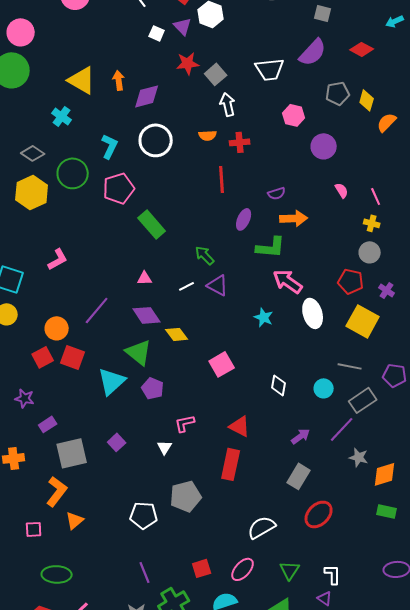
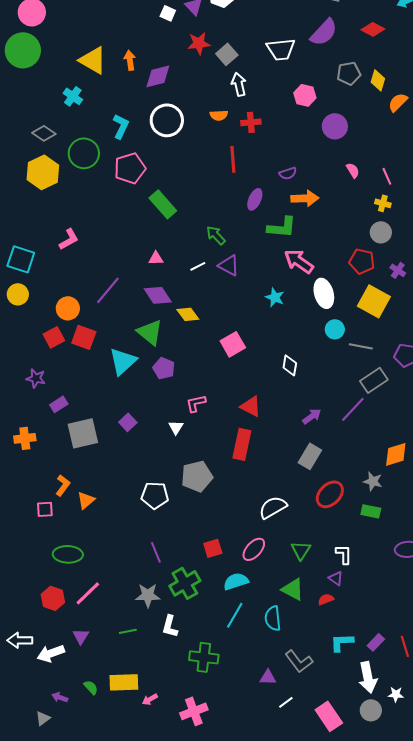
cyan circle: (324, 388) -> (335, 329), moved
gray star: (359, 457) -> (373, 481), moved
orange L-shape: (57, 491) -> (63, 485), moved, size x0.7
green rectangle: (387, 511) -> (371, 511), moved

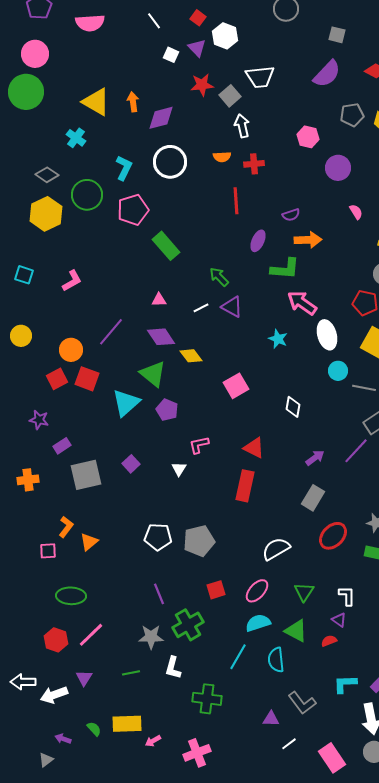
white trapezoid: (281, 49) -> (260, 77), moved
cyan square: (21, 259) -> (24, 275), moved, size x0.7
gray pentagon: (197, 476) -> (199, 541), moved
cyan semicircle: (236, 581) -> (258, 623), moved

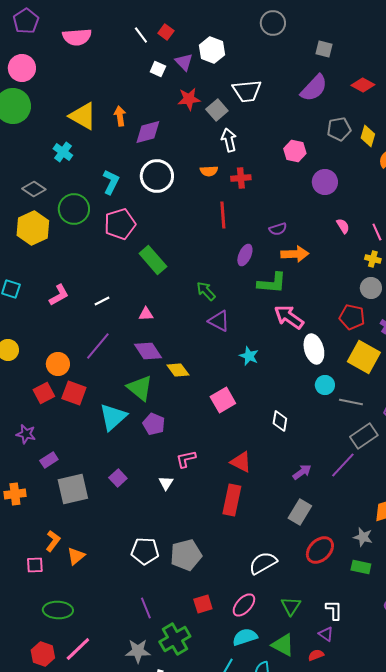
red square: (198, 18) -> (166, 32), moved
white line: (201, 308) -> (102, 301), moved
cyan star: (278, 339) -> (249, 356), moved

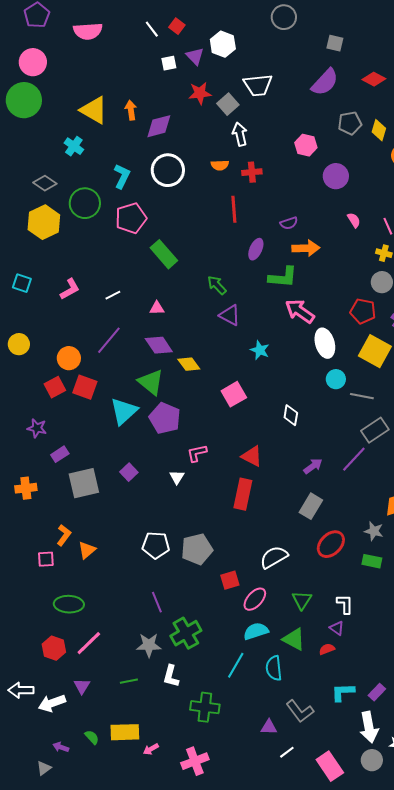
white square: (158, 69) -> (169, 63), turned -35
purple pentagon: (154, 424) -> (165, 418), size x1.4
red square: (203, 604) -> (230, 580), moved

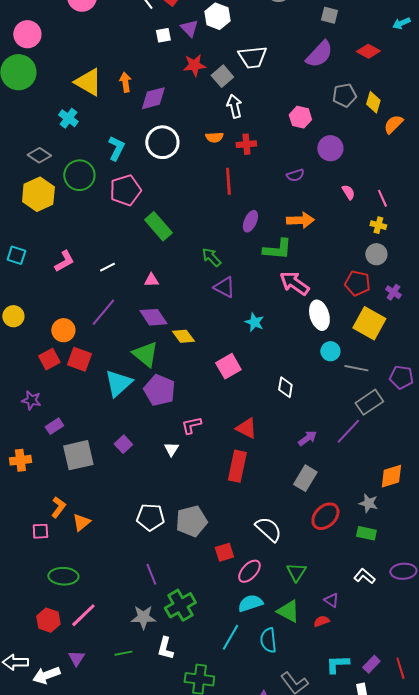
purple semicircle: (289, 223) -> (295, 175), moved
white semicircle: (274, 557) -> (268, 529), turned 72
white L-shape: (345, 604) -> (364, 576), moved, turned -50

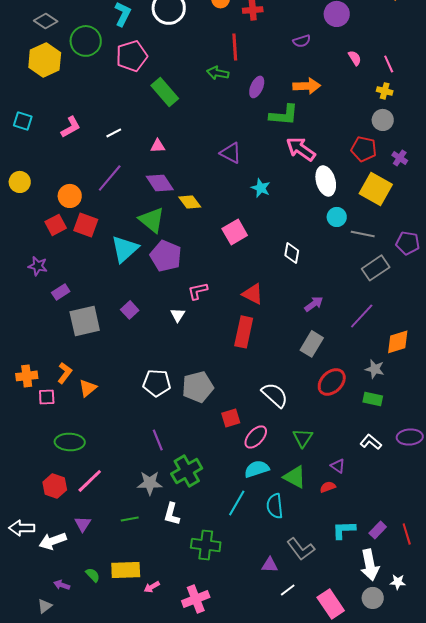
green arrow: (211, 257) -> (218, 73), moved, turned -35
purple line: (348, 431) -> (362, 316), moved
orange cross: (20, 460) -> (27, 376), moved

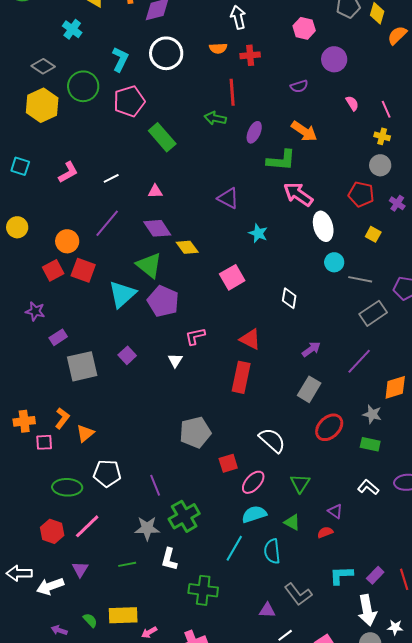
orange arrow: (307, 86) -> (304, 131), turned 36
yellow square: (376, 189) -> (373, 234), size x0.5
white pentagon: (157, 383) -> (107, 473), moved
green triangle: (295, 477) -> (292, 522), size x0.7

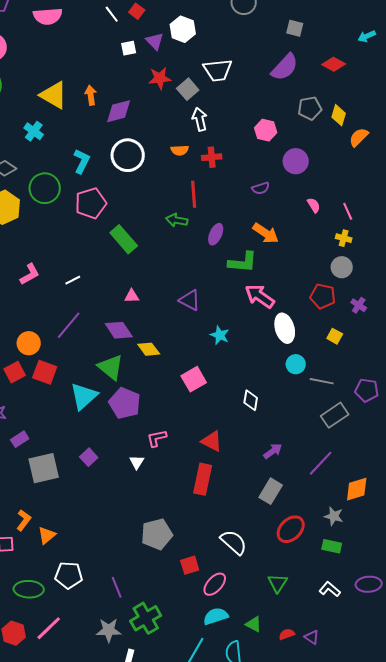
pink triangle: (155, 191) -> (132, 296), moved
green triangle: (300, 483) -> (278, 583), moved
purple triangle: (335, 511) -> (312, 637), moved

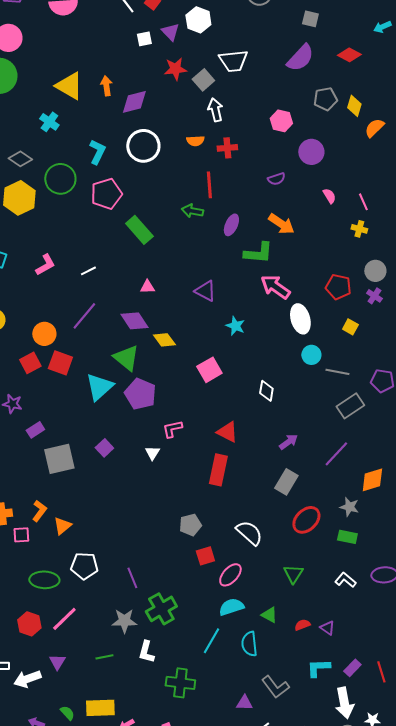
gray circle: (342, 267) -> (375, 271), moved
gray pentagon: (157, 534) -> (190, 525), moved, size x0.7

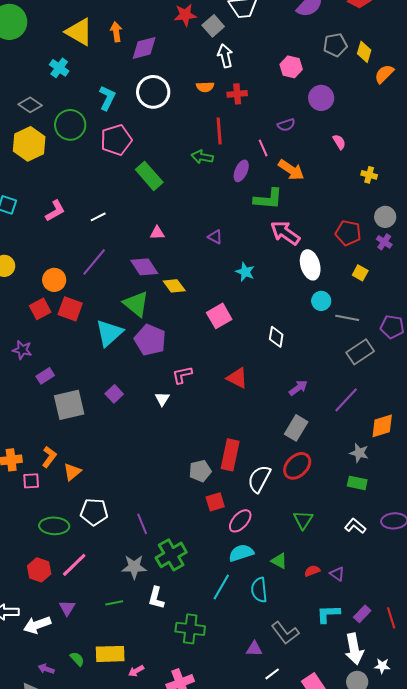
pink line: (363, 202) -> (263, 148), moved
purple triangle: (205, 291) -> (215, 237), size x0.7
red rectangle: (218, 470) -> (230, 455), moved
red ellipse: (306, 520) -> (297, 466), moved
white semicircle: (249, 533) -> (259, 479), turned -104

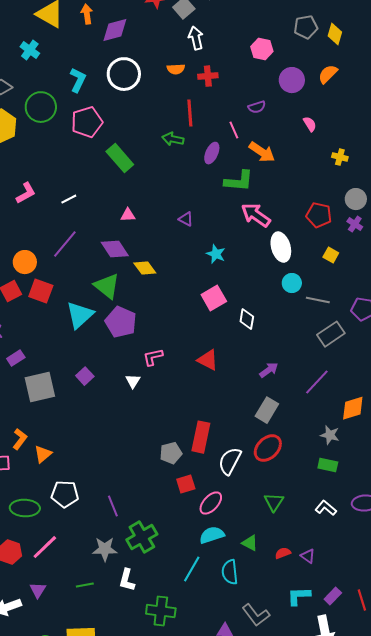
orange semicircle: (384, 74) -> (328, 74), moved
pink square: (219, 316) -> (214, 298), moved

